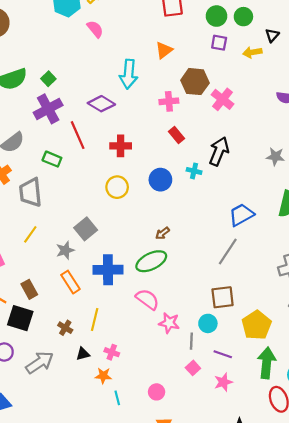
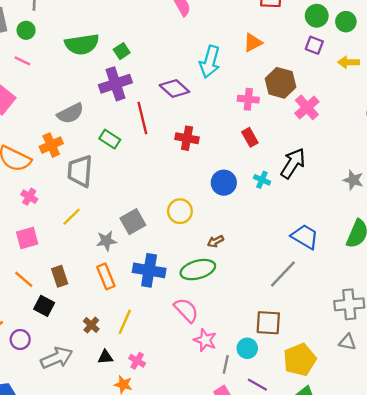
yellow circle: (117, 187) -> (180, 211), moved
blue trapezoid: (241, 215) -> (305, 237), turned 50
black square: (20, 318) -> (44, 306), size x0.7

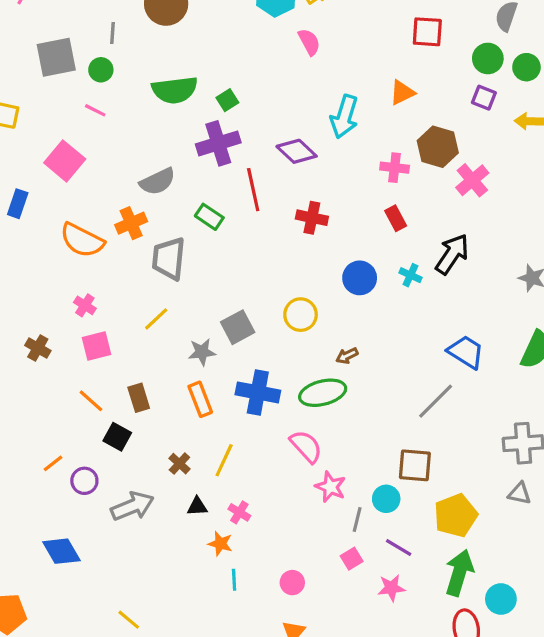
pink cross: (29, 197) -> (85, 305), moved

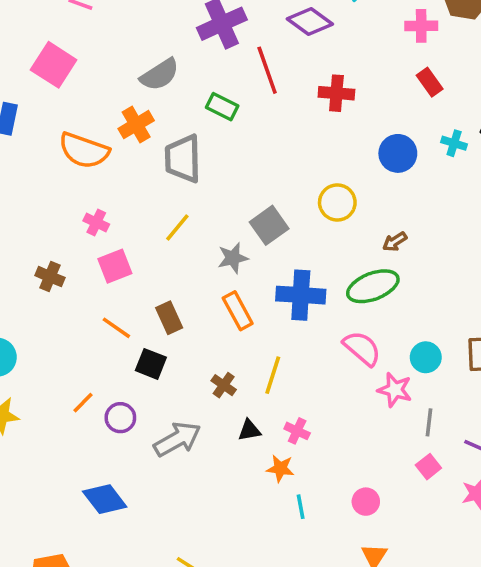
cyan circle: (386, 499) -> (426, 357), moved

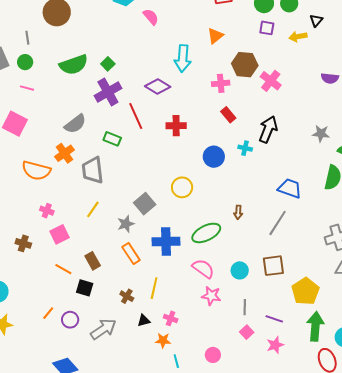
brown arrow: (395, 242) -> (238, 212), moved, turned -48
pink star: (395, 390) -> (211, 296), moved

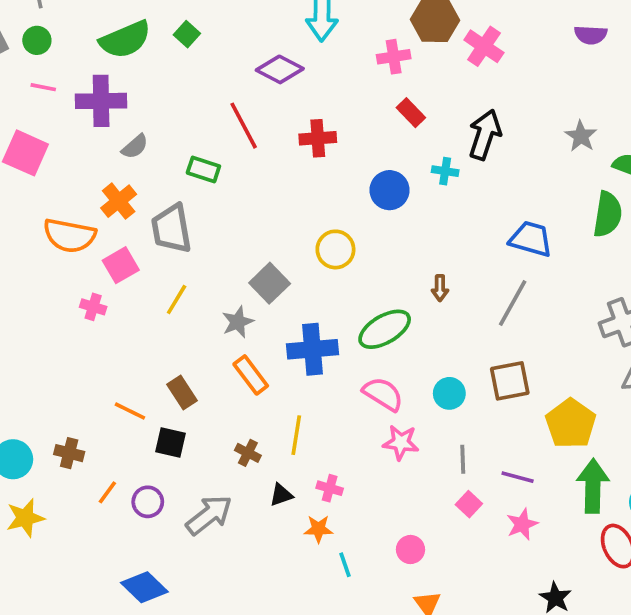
purple cross: (108, 92) -> (101, 101), moved, turned 32
gray semicircle: (75, 124) -> (135, 147), size x0.7
gray star: (321, 134) -> (581, 136), turned 30
pink square: (59, 234) -> (121, 265), moved
brown cross: (23, 243) -> (69, 453), moved

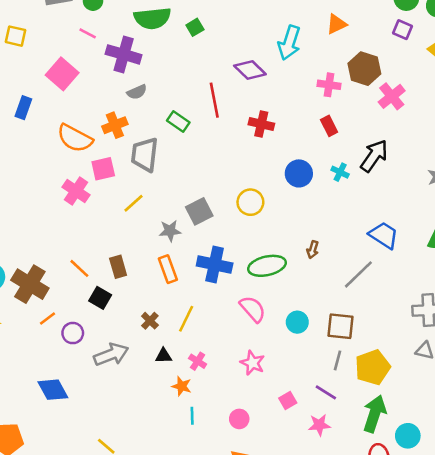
pink cross: (93, 307) -> (76, 191), size x1.5
pink star: (401, 442) -> (253, 363), moved
brown cross: (69, 453) -> (30, 284), size x1.8
gray line: (463, 459) -> (337, 360), moved

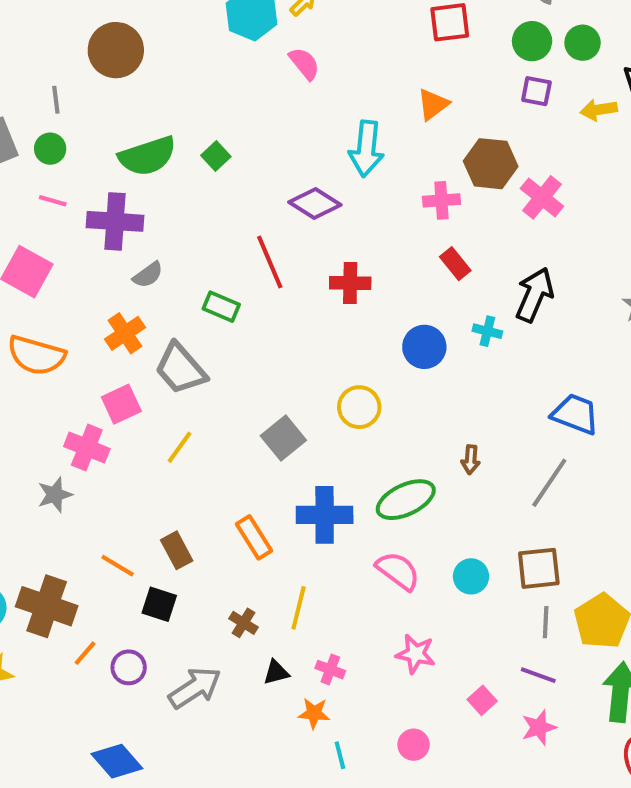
orange semicircle: (75, 138) -> (36, 355), moved
gray trapezoid: (145, 155) -> (181, 369), turned -36
gray star: (170, 231) -> (55, 495), moved

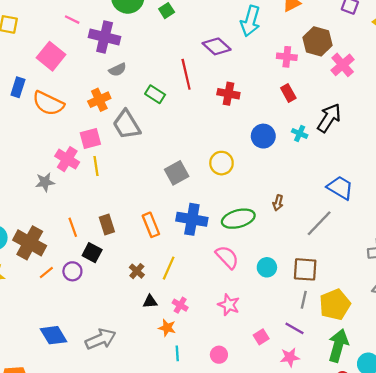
yellow line: (179, 447) -> (96, 166), moved, turned -54
orange line: (118, 566) -> (73, 227), turned 30
purple circle: (129, 667) -> (72, 271), moved
gray arrow: (195, 688) -> (101, 339), moved

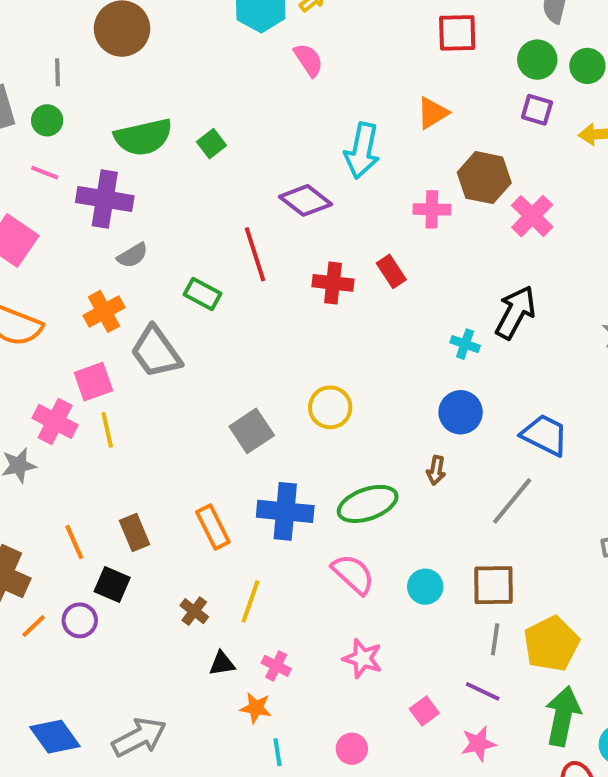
red rectangle: (288, 93) -> (391, 271), moved
blue circle: (263, 136) -> (461, 412), moved

